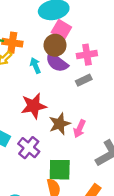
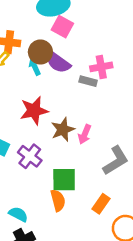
brown circle: (55, 45) -> (40, 52), moved
pink cross: (87, 55) -> (101, 67), moved
gray rectangle: (84, 80) -> (88, 81), turned 42

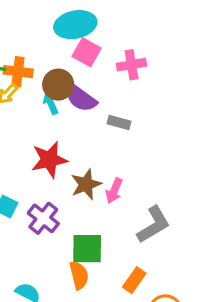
pink cross: (101, 67) -> (132, 65), moved

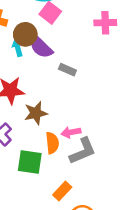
pink cross: (132, 65) -> (105, 23), moved
pink arrow: (114, 191) -> (71, 132), moved, turned 48
orange semicircle: (79, 275) -> (52, 143), moved

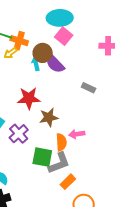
gray rectangle: (67, 70) -> (89, 88), moved
gray L-shape: (83, 151) -> (59, 163), moved

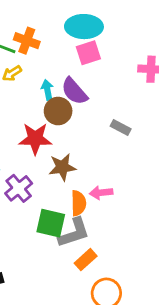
pink square: (64, 36) -> (88, 53), turned 30
orange cross: (19, 41) -> (27, 41), moved
brown circle: (43, 53) -> (58, 111), moved

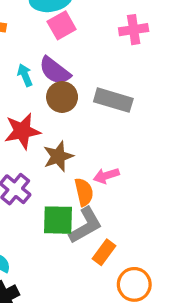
brown circle: (58, 111) -> (62, 97), moved
gray rectangle: (121, 127) -> (113, 100), size x1.6

